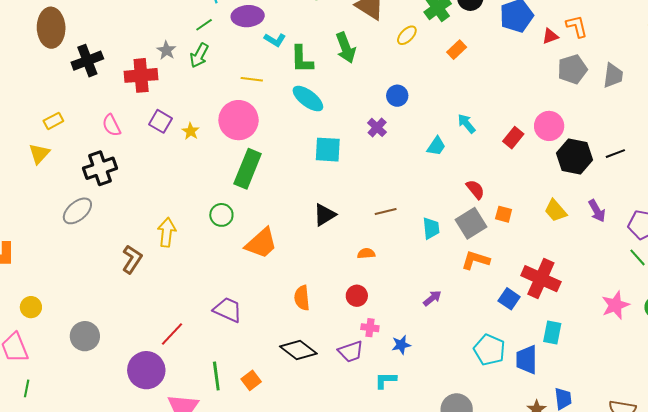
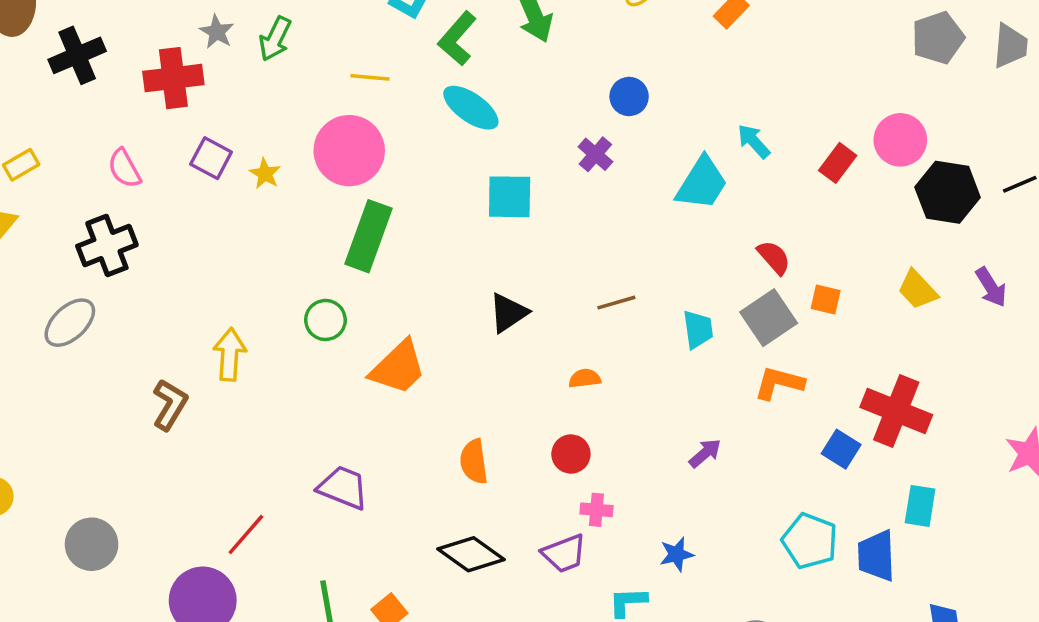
green L-shape: (302, 59) -> (457, 39), turned 44
cyan trapezoid: (436, 146) -> (702, 183), size x1.6
blue star: (401, 345) -> (677, 554), moved

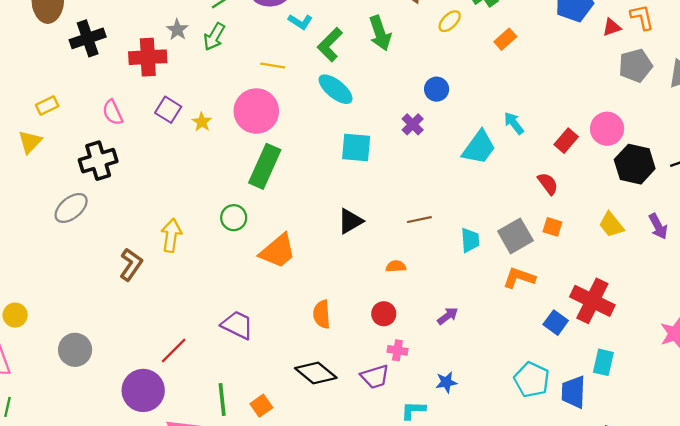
red semicircle: (774, 257) -> (548, 184), moved
purple arrow: (705, 453) -> (448, 316), moved

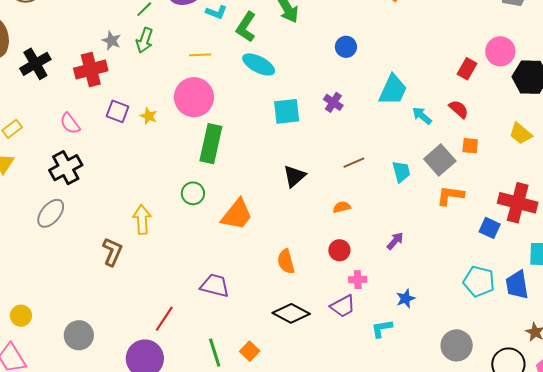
cyan arrow: (514, 123) -> (422, 116), moved
purple cross: (413, 124) -> (333, 102), moved

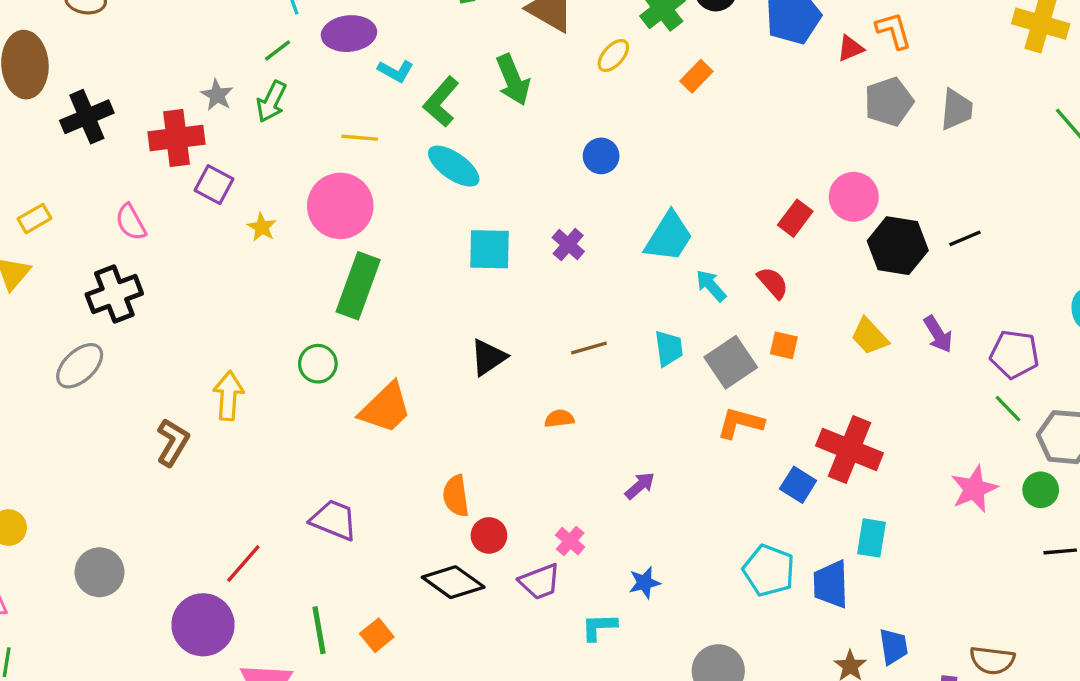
purple square: (117, 111) -> (214, 185), moved
cyan trapezoid: (401, 172) -> (669, 348), moved
red circle: (339, 250) -> (489, 535), moved
pink cross: (358, 280) -> (570, 541), turned 36

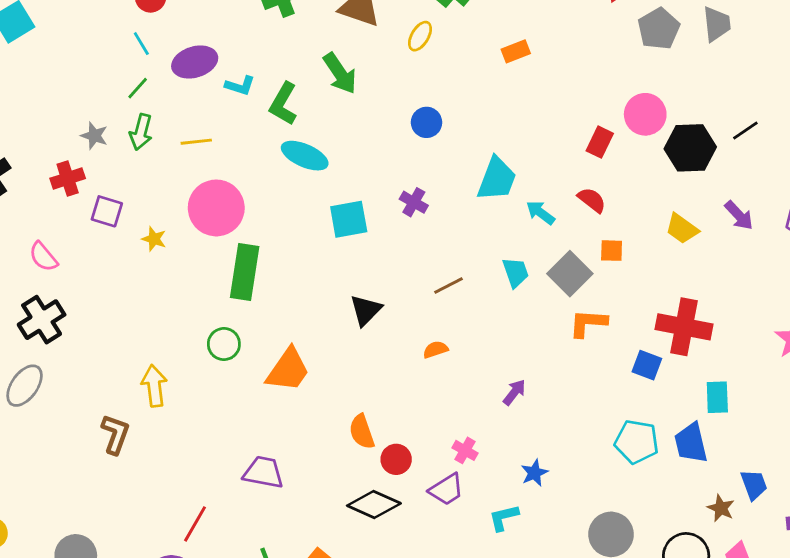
orange rectangle: (696, 76) -> (516, 51), moved, turned 36
red cross: (177, 138) -> (68, 178), size x0.7
yellow line: (360, 138) -> (196, 142), moved

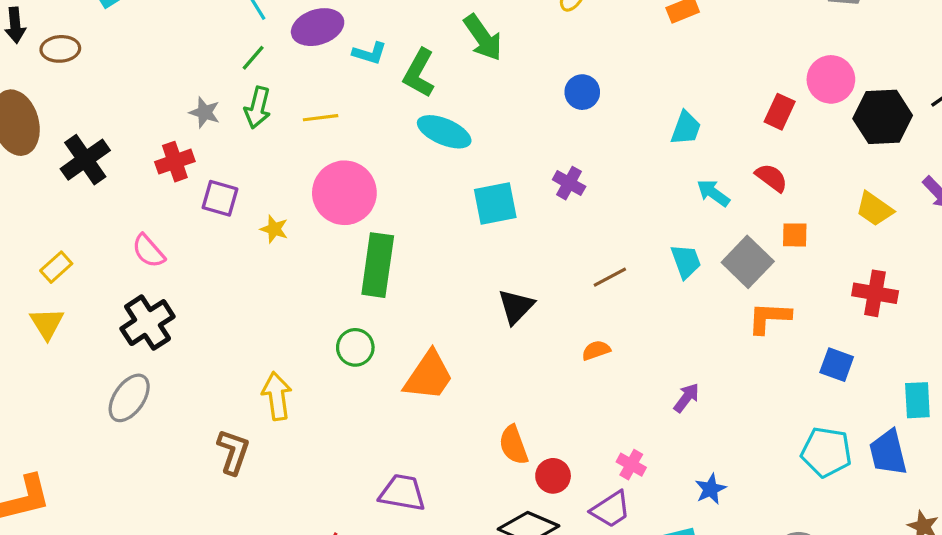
cyan trapezoid: (497, 179) -> (686, 128), moved, size x0.7
red cross: (684, 327) -> (875, 293), moved, size x0.7

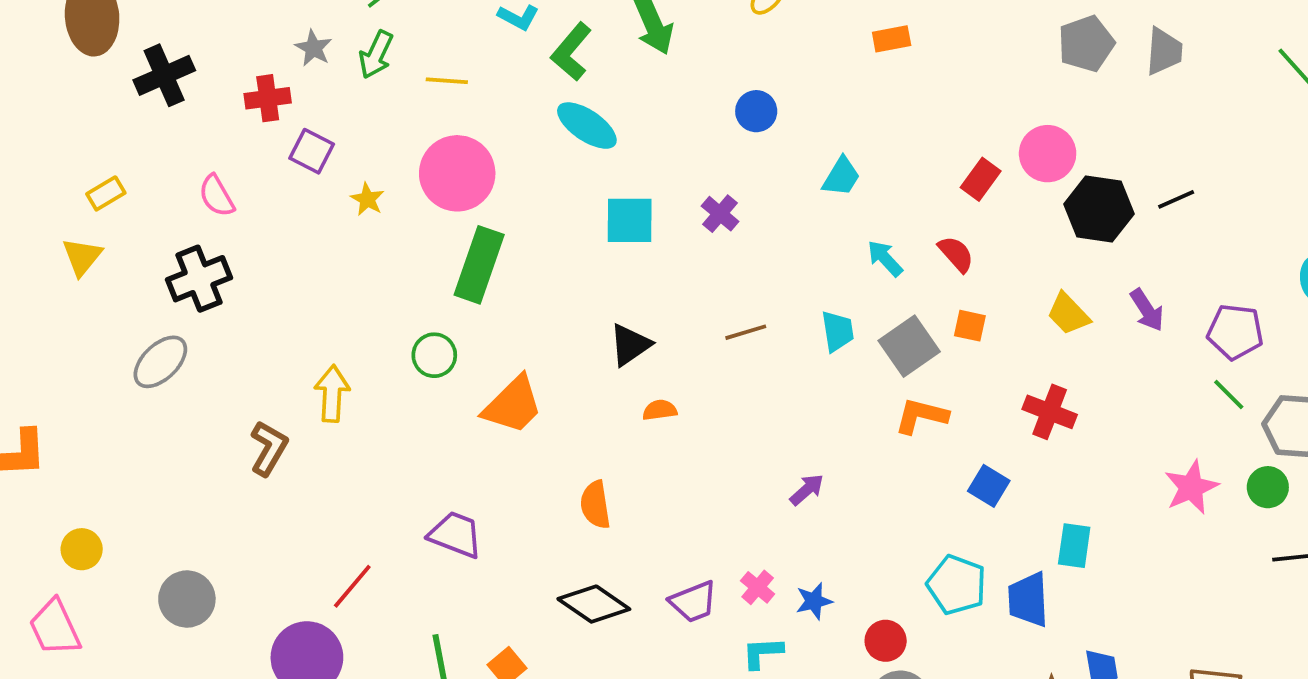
cyan trapezoid: (686, 128) -> (841, 177), moved
orange semicircle: (596, 350) -> (660, 410), moved
pink cross: (631, 465) -> (758, 587), moved
red circle: (553, 476) -> (886, 641), moved

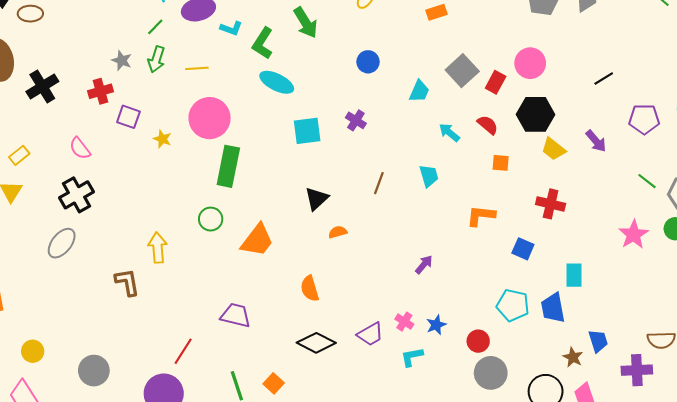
black hexagon: (1099, 209) -> (535, 114), moved
brown line: (746, 332) -> (379, 183), turned -45
purple pentagon: (1235, 332) -> (644, 119), moved
gray square: (909, 346) -> (462, 71), moved
brown L-shape: (269, 448) -> (127, 282), turned -32

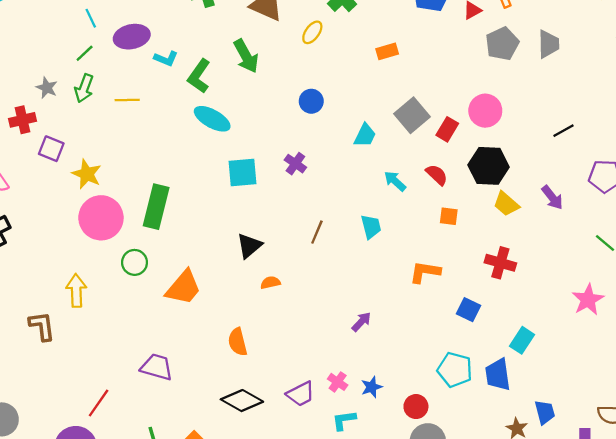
pink circle: (210, 118) -> (101, 218), moved
yellow star: (162, 139) -> (87, 174), size x1.5
cyan rectangle: (574, 275) -> (522, 340), turned 30

